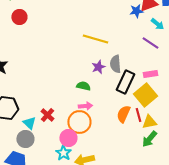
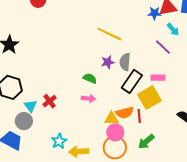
orange semicircle: (123, 114) -> (125, 113), turned -138
orange circle: (79, 122) -> (115, 147), moved
yellow triangle: (149, 122) -> (112, 119), moved
pink circle: (68, 138) -> (115, 132), moved

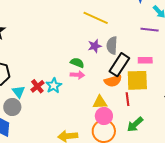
purple line: (163, 47) -> (150, 30), turned -36
pink arrow: (88, 98) -> (77, 75), moved
yellow square: (149, 98) -> (137, 80), turned 30
orange semicircle: (125, 113) -> (113, 81), moved
cyan star: (59, 141) -> (54, 86), moved

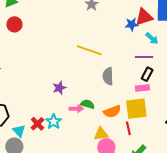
purple star: (95, 46) -> (59, 88), moved
green semicircle: (77, 63) -> (88, 104), moved
black rectangle: (119, 65) -> (147, 74), moved, size x0.6

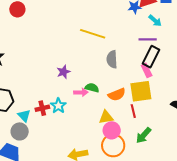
black rectangle: (147, 74) -> (151, 57), size x1.5
pink rectangle: (142, 88) -> (147, 70), turned 72
red cross: (37, 124) -> (42, 108), turned 32

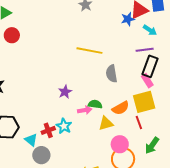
yellow triangle: (106, 117) -> (106, 123), moved
gray circle: (20, 131) -> (41, 155), moved

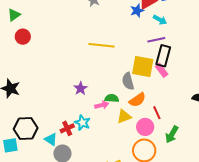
gray semicircle: (112, 74) -> (128, 81), moved
yellow square: (144, 102) -> (143, 66), moved, turned 30
pink circle: (120, 144) -> (145, 127), moved

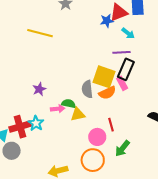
yellow line: (101, 45) -> (40, 33), moved
orange semicircle: (137, 100) -> (107, 93), moved
yellow triangle: (124, 116) -> (78, 114), moved
red cross: (67, 128) -> (20, 127), size x1.5

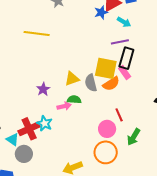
yellow triangle: (78, 114) -> (72, 79), moved

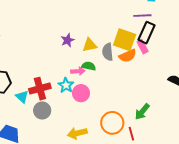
purple star: (43, 89) -> (68, 40), moved
red line: (119, 115) -> (131, 134), moved
cyan star: (44, 123) -> (66, 85), moved
pink circle: (107, 129) -> (81, 93), moved
gray circle: (24, 154) -> (42, 110), moved

